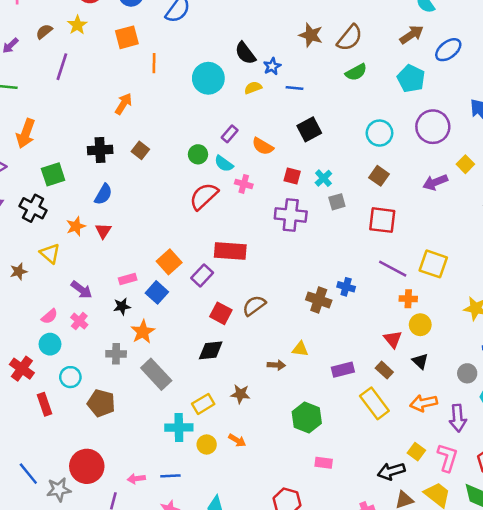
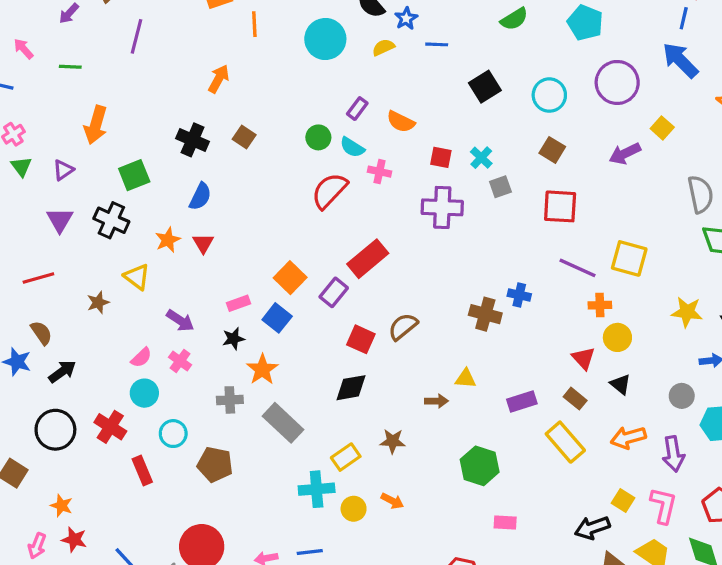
black square: (309, 129) -> (485, 87), moved
black cross: (100, 150) -> (192, 140), turned 30
red rectangle: (230, 251) -> (368, 259), turned -40

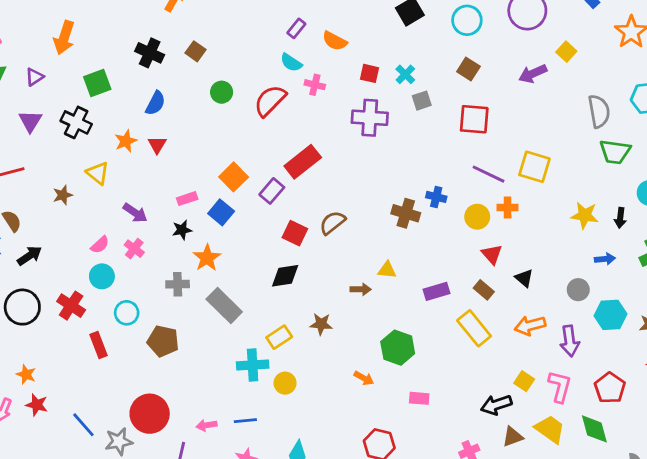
green circle: (318, 137) -> (222, 92), moved
yellow circle: (617, 337) -> (477, 217), moved
orange arrow: (392, 501) -> (364, 378), moved

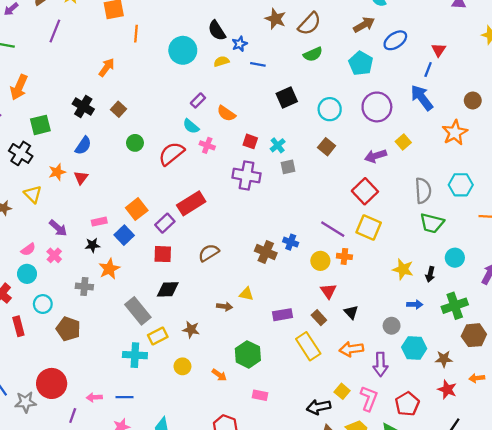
red square: (474, 119) -> (365, 191), moved, turned 35
red square: (295, 233) -> (163, 254), moved, turned -30
gray rectangle: (224, 306) -> (138, 311), moved
yellow circle: (285, 383) -> (182, 366), moved

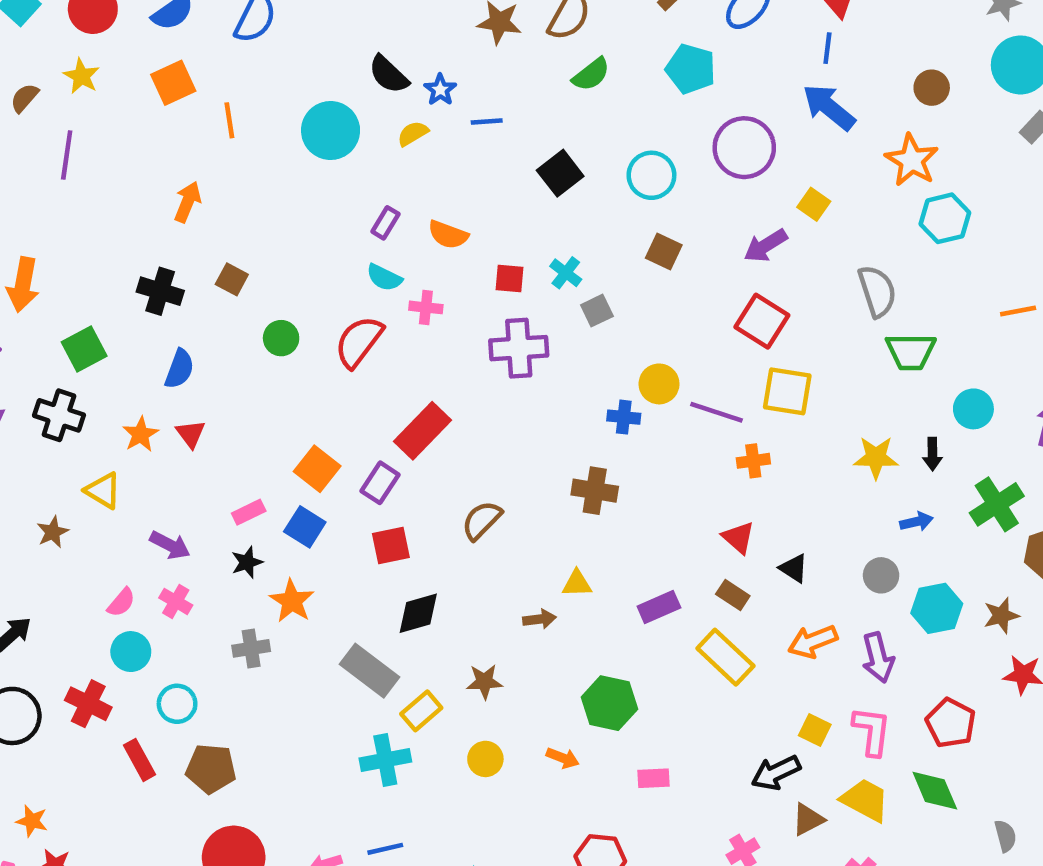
cyan hexagon: (461, 185) -> (945, 218), moved
blue cross: (291, 242) -> (624, 417), moved
yellow circle: (320, 261) -> (659, 384), moved
brown pentagon: (68, 329) -> (211, 769), moved

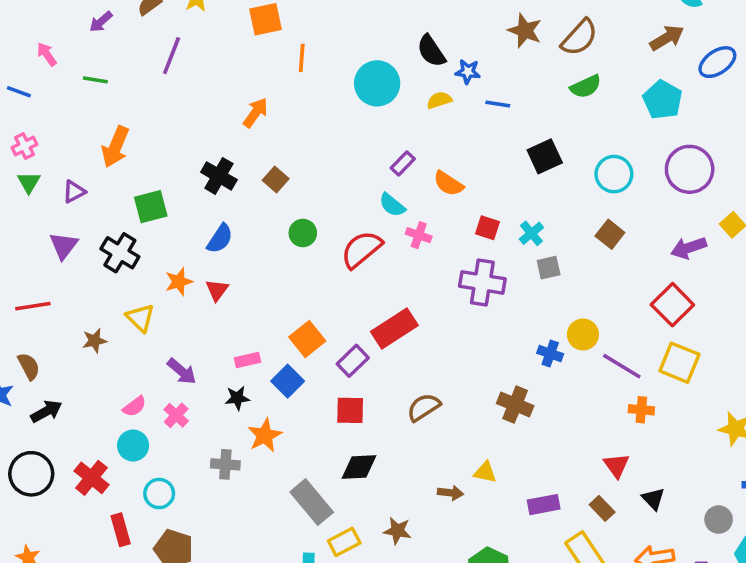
blue star: (440, 90) -> (468, 72), turned 30

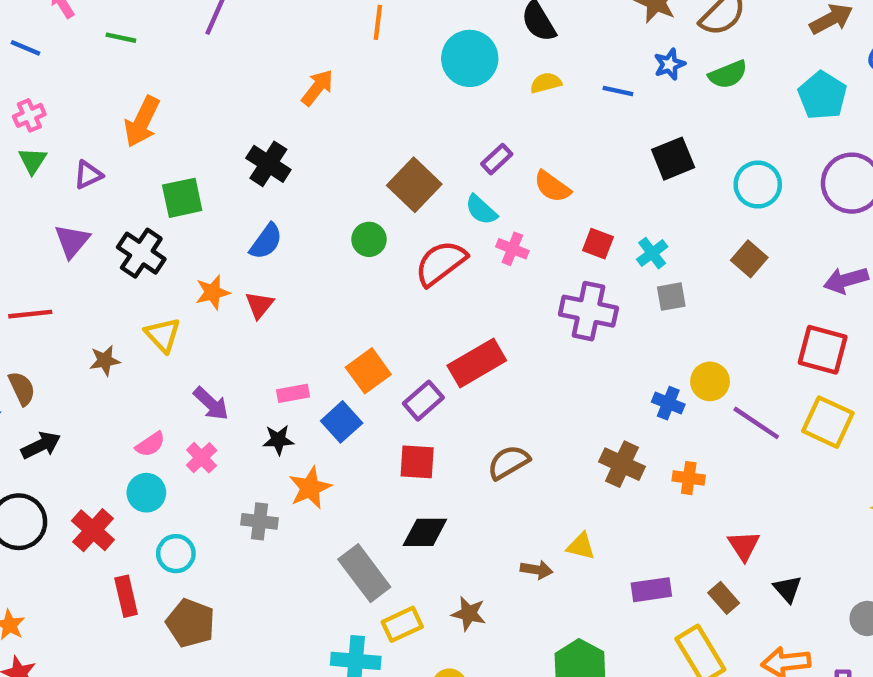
blue star: (468, 72) -> (669, 64), moved, turned -30
brown square: (276, 180) -> (414, 185), moved, size x1.6
red square: (672, 305) -> (823, 350), turned -33
orange cross: (641, 410) -> (689, 478), moved

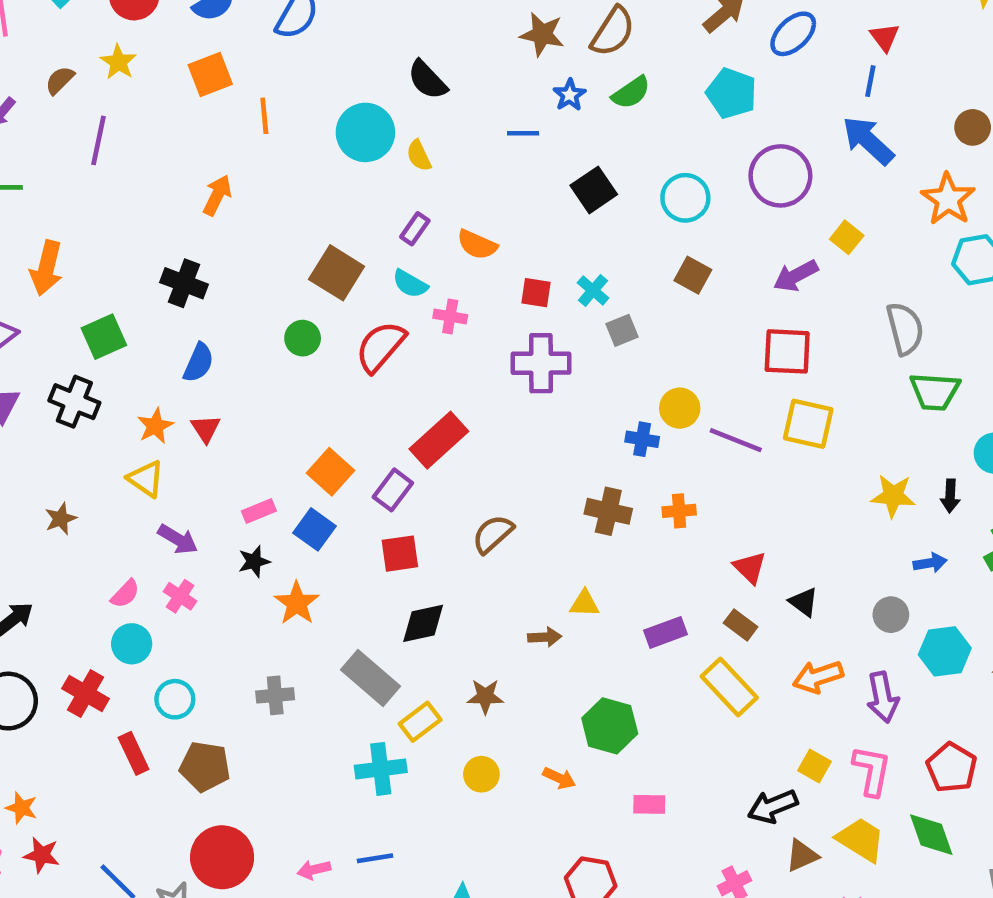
yellow semicircle: (546, 83) -> (419, 156), moved, turned -88
yellow triangle: (163, 335) -> (146, 479), moved
gray cross: (260, 521) -> (275, 695), moved

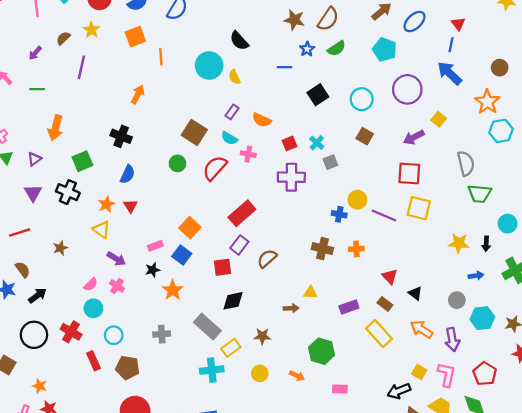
red square: (536, 293) -> (290, 143), turned -32
purple rectangle: (393, 490) -> (239, 245), moved
orange arrow: (818, 677) -> (421, 329), turned 50

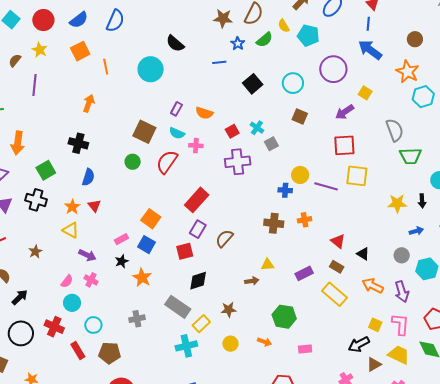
yellow semicircle: (234, 77) -> (284, 26), moved

